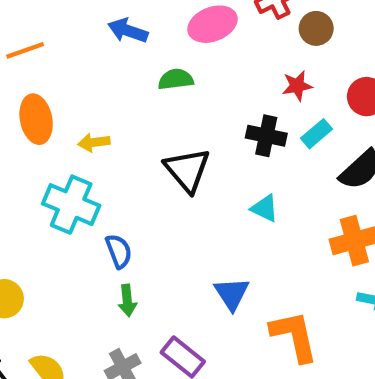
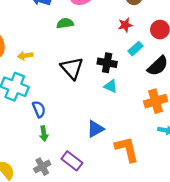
black cross: (266, 136) -> (107, 63), moved
blue triangle: (232, 294) -> (95, 129), turned 36

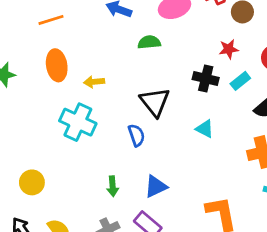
black cross: (107, 63) -> (206, 78), moved
blue semicircle: (39, 109) -> (136, 135), moved
blue triangle: (95, 129) -> (156, 186), moved

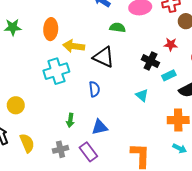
cyan rectangle: (240, 81) -> (169, 75), moved
yellow arrow: (94, 82) -> (74, 46), size x1.5
black triangle: (155, 102) -> (104, 57), moved, turned -40
cyan cross: (78, 122) -> (56, 71), turned 35

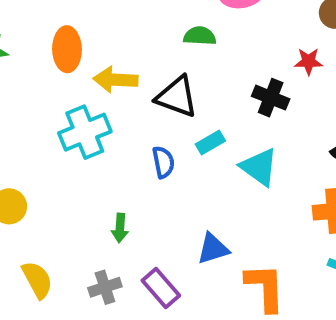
cyan rectangle: (169, 75) -> (210, 143), moved
cyan triangle: (142, 95) -> (259, 167), size x1.5
blue triangle: (100, 127) -> (213, 249), moved

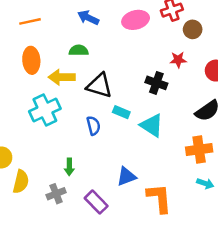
green semicircle: (200, 36) -> (79, 50), moved
cyan rectangle: (210, 143) -> (121, 112), turned 56
yellow semicircle: (37, 280) -> (21, 182), moved, turned 45
gray cross: (105, 287) -> (56, 194), moved

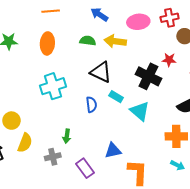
yellow arrow: (62, 77) -> (115, 41), moved
black cross: (156, 83) -> (148, 76), size x1.4

